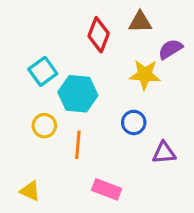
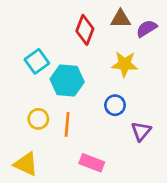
purple semicircle: (170, 49) -> (147, 28), moved
yellow circle: (44, 126) -> (38, 119), moved
purple triangle: (164, 153) -> (141, 131), turned -45
yellow triangle: (30, 191) -> (26, 164), size x1.4

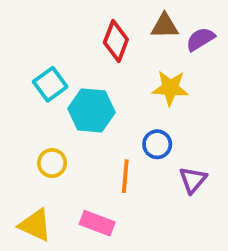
orange line: (67, 124) -> (125, 176), moved
pink rectangle: (92, 163) -> (97, 223), moved

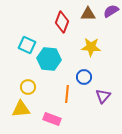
purple semicircle: (200, 39) -> (111, 11), moved
cyan square: (50, 84) -> (27, 45), turned -30
yellow triangle: (35, 225) -> (21, 109), moved, turned -30

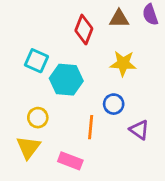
purple semicircle: (111, 11) -> (150, 15), turned -77
purple triangle: (103, 96) -> (139, 130), turned -35
yellow triangle: (21, 109) -> (28, 147), turned -48

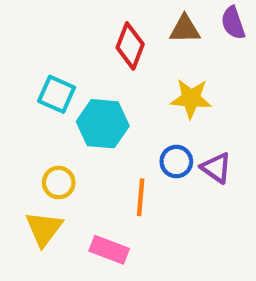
purple triangle: (139, 130) -> (216, 168), moved

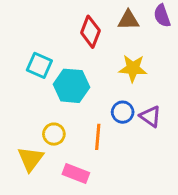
yellow circle: (59, 183) -> (54, 134), moved

